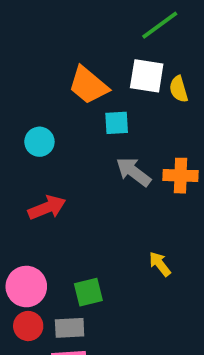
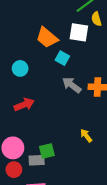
yellow semicircle: (179, 89) -> (96, 19), moved
cyan square: (117, 123) -> (62, 58), turned 32
gray rectangle: (70, 328) -> (37, 160), moved

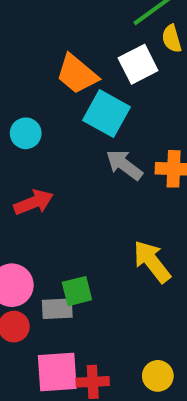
white square: (79, 32) -> (138, 64), turned -36
cyan square: (62, 58) -> (107, 114), size x1.6
yellow arrow: (86, 136) -> (152, 262), size x1.6

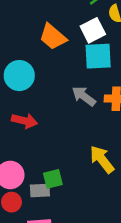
cyan square: (107, 114) -> (98, 56), moved, turned -32
cyan circle: (26, 133) -> (19, 76), size x1.5
red arrow: (34, 202) -> (24, 121), turned 35

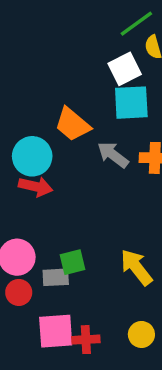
orange trapezoid: (53, 37) -> (72, 124), moved
cyan circle: (19, 76) -> (32, 156), moved
yellow arrow: (102, 159) -> (136, 267), moved

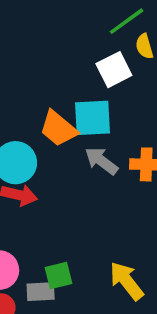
cyan square: (131, 103) -> (92, 118), moved

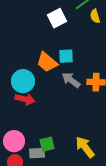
white square: (114, 70) -> (57, 18), moved
cyan square: (92, 118) -> (66, 56), size x0.7

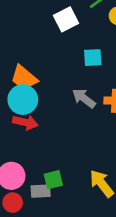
cyan square: (66, 56) -> (93, 58), moved
orange trapezoid: (47, 62) -> (24, 78), moved

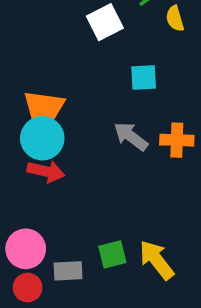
orange trapezoid: (24, 78) -> (44, 107), turned -32
green square: (53, 180) -> (112, 254), moved

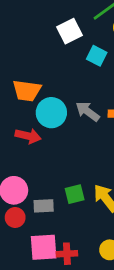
cyan square: (144, 77) -> (97, 56), moved, turned 30
cyan circle: (42, 138) -> (51, 113), moved

